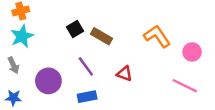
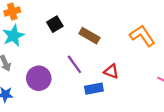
black square: (75, 29) -> (55, 24), moved
blue rectangle: (87, 97) -> (94, 89), moved

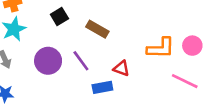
orange L-shape: (142, 36) -> (161, 48), moved, turned 125
purple circle: (39, 78) -> (48, 61), moved

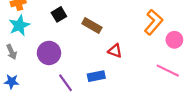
orange L-shape: (161, 48) -> (153, 22), moved, turned -50
purple line: (81, 61) -> (65, 83), moved
red triangle: (121, 68) -> (115, 51), moved

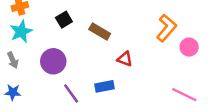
pink line: (168, 71) -> (184, 95), moved

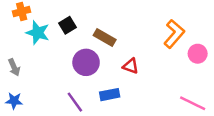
cyan star: (21, 32) -> (38, 33), moved, turned -30
purple circle: (53, 61) -> (86, 62), moved

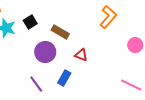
orange L-shape: (174, 34) -> (108, 17), moved
blue rectangle: (110, 95) -> (64, 78), turned -49

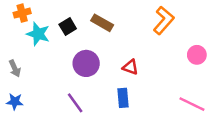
brown rectangle: (60, 32) -> (102, 23), moved
blue rectangle: (64, 78) -> (123, 98), moved, turned -35

